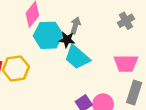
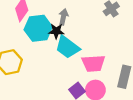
pink trapezoid: (126, 63) -> (93, 63), moved

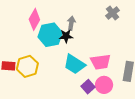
cyan trapezoid: (67, 47) -> (74, 64), moved

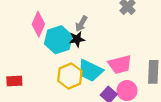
gray arrow: (71, 23) -> (81, 24), turned -152
yellow hexagon: (27, 66) -> (70, 76), moved

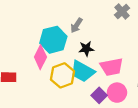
pink diamond: (38, 24) -> (40, 57), moved
black star: (77, 39) -> (86, 49), moved

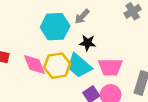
pink diamond: (40, 57) -> (34, 64), moved, turned -60

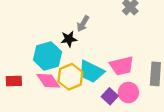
cyan hexagon: (55, 27) -> (48, 56), moved
black star: (88, 43) -> (69, 39), moved

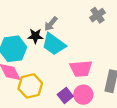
cyan trapezoid: (91, 72) -> (54, 44), moved
yellow hexagon: (70, 77) -> (30, 86), moved

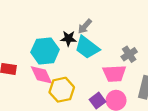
gray cross: (97, 15) -> (129, 54), moved

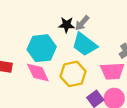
black star: (68, 38) -> (67, 25), moved
yellow hexagon: (62, 90) -> (73, 74), moved

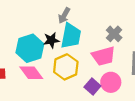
black star: (67, 25) -> (51, 40), moved
cyan trapezoid: (85, 44) -> (71, 36), turned -104

